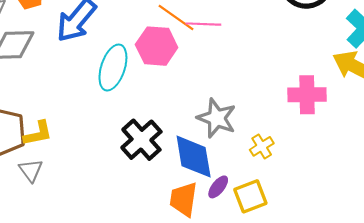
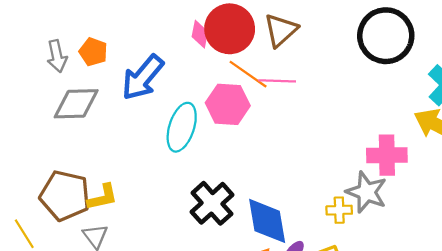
gray star: (217, 118) -> (367, 192), moved
yellow cross: (262, 146) -> (339, 210), turned 30

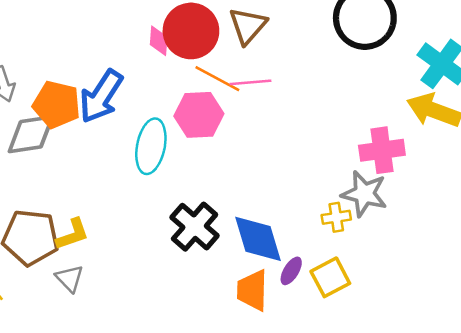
orange pentagon: (93, 52) -> (57, 104), moved, size x1.5

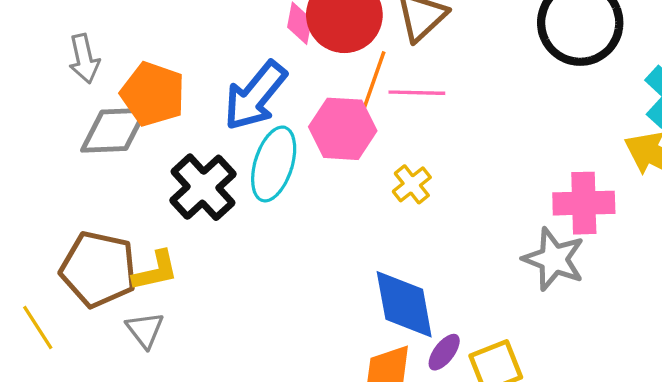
orange line: (217, 79) -> (373, 83), turned 75
blue arrow: (101, 96) -> (255, 96), moved
yellow cross: (336, 217) -> (412, 184), moved, turned -36
black cross: (195, 227) -> (203, 187), moved

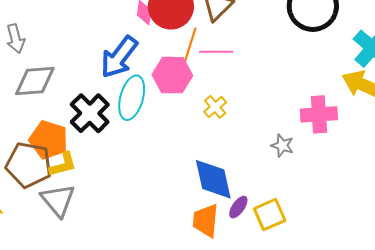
orange pentagon: (153, 94) -> (49, 140), moved
gray star: (554, 259) -> (282, 146), moved, size x0.6
gray triangle: (145, 330) -> (58, 200), size x1.5

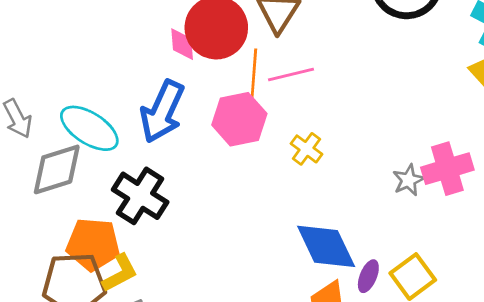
cyan ellipse: (132, 98) -> (89, 128), moved, turned -60
pink cross: (319, 114) -> (447, 169), moved
gray star: (282, 146) -> (408, 180), turned -30

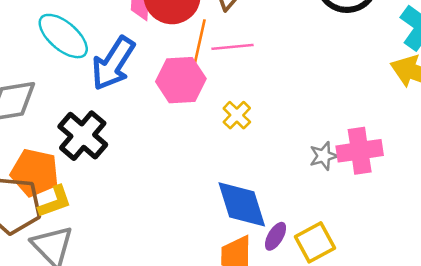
cyan ellipse: (89, 128) -> (63, 36), moved

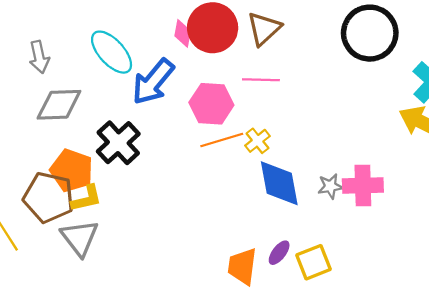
orange line: (199, 44) -> (222, 140), moved, turned 54
blue diamond: (242, 204) -> (279, 183), moved

